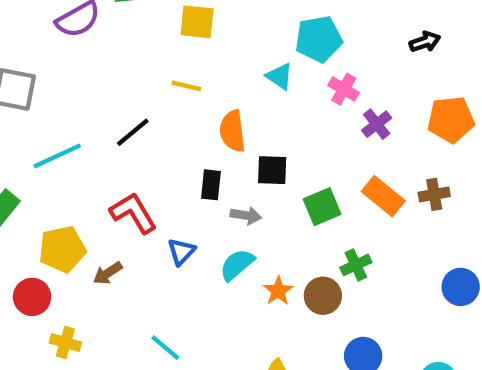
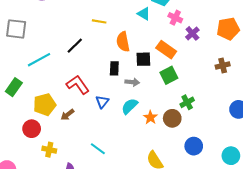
orange rectangle: (383, 196) -> (166, 50), moved

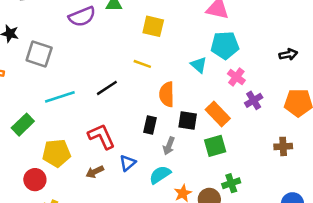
gray arrow: (132, 82) -> (169, 146), turned 96
brown arrow: (67, 115) -> (95, 172), moved

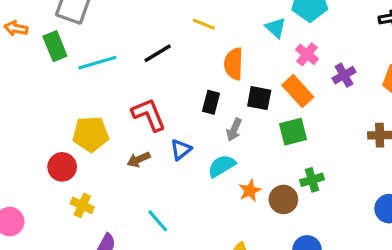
pink cross: (236, 77) -> (307, 54), moved
green rectangle: (23, 125) -> (55, 46), moved, turned -70

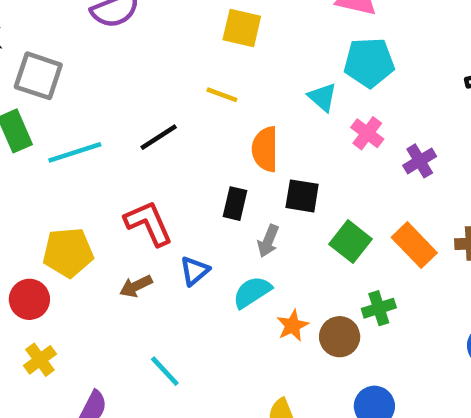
orange rectangle: (298, 91) -> (414, 245), moved
green square: (293, 132) -> (351, 242), turned -36
yellow cross: (82, 205) -> (40, 360), moved, turned 30

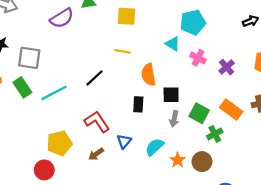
gray arrow: (268, 241) -> (174, 119), moved
green cross: (379, 308) -> (215, 134), moved

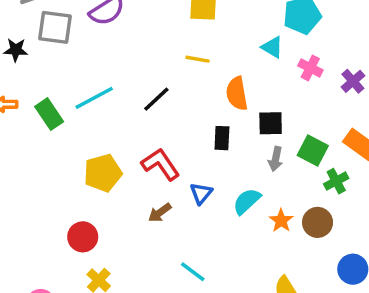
gray square: (29, 58) -> (55, 27), moved
cyan line: (54, 93) -> (94, 98), moved
yellow pentagon: (59, 143) -> (103, 173), moved

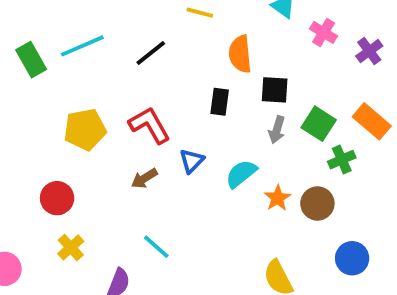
cyan line: (193, 272) -> (156, 247), moved

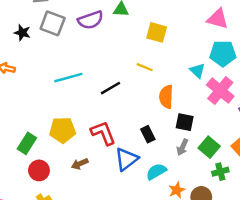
pink cross: (324, 32) -> (220, 91), size x1.6
green rectangle: (31, 60) -> (27, 143), moved, turned 54
black rectangle: (220, 102) -> (148, 134), moved, turned -42
blue triangle: (192, 161) -> (126, 159), size x1.5
brown arrow: (144, 178) -> (80, 164), moved

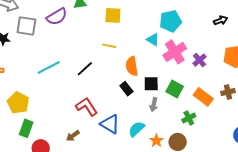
pink cross: (220, 91) -> (175, 52), turned 30
yellow pentagon: (63, 130) -> (18, 103), moved, turned -30
black rectangle: (148, 134) -> (126, 89), moved
green square: (209, 147) -> (175, 89), moved
blue triangle: (126, 159) -> (110, 124), turned -40

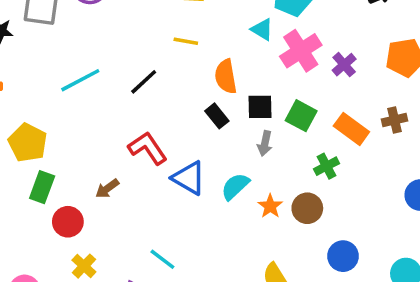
brown arrow: (73, 136) -> (107, 189), moved

